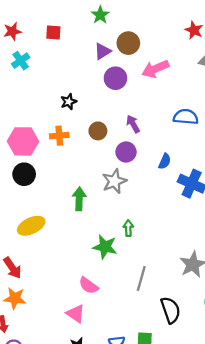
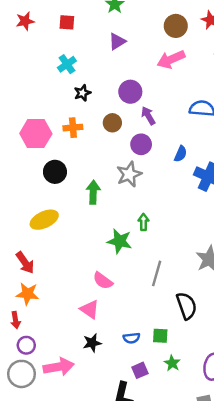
brown circle: (128, 43) -> (176, 26), moved
cyan cross: (21, 61) -> (67, 64), moved
purple circle: (115, 78) -> (130, 92), moved
black circle: (24, 174) -> (55, 172), moved

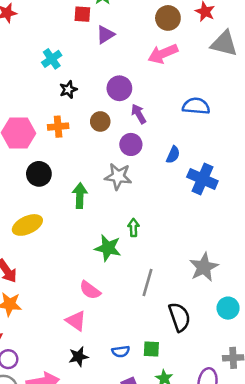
red square: (67, 22) -> (82, 14), moved
gray star: (129, 174) -> (118, 176), turned 30

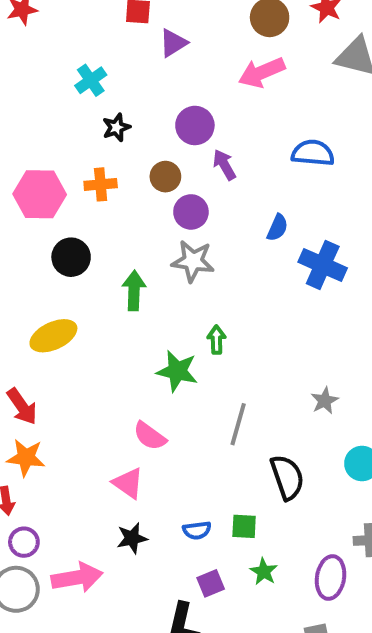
purple circle: (131, 144) -> (191, 212), moved
gray star: (204, 267) -> (325, 401), size x0.6

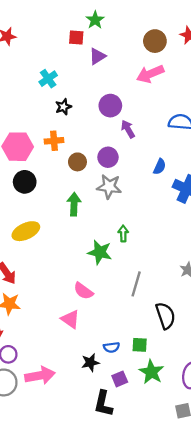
brown circle: (165, 177) -> (77, 162), moved
black circle: (71, 257) -> (25, 182), moved
black star: (132, 538) -> (90, 363), moved
green star: (264, 572) -> (151, 372), size x1.5

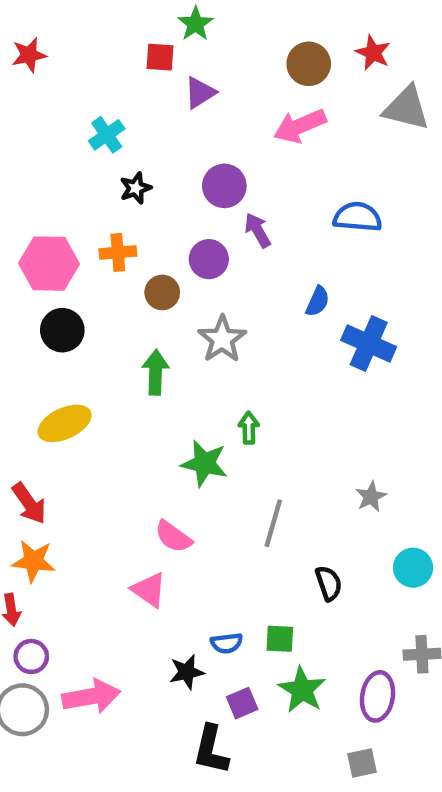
purple circle: (108, 157) -> (209, 259), moved
gray star: (109, 187) -> (222, 339), turned 30
black semicircle: (165, 316) -> (329, 583), size x0.7

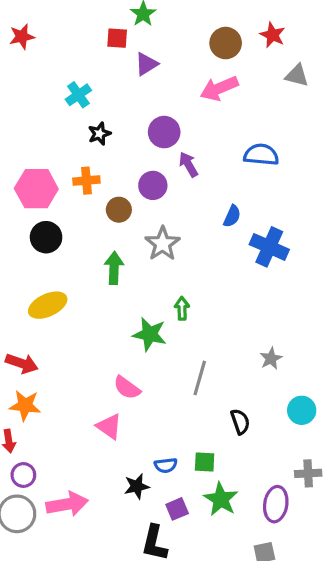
gray triangle: (406, 108) -> (297, 75), size x0.7
red arrow: (29, 503) -> (22, 363), turned -36

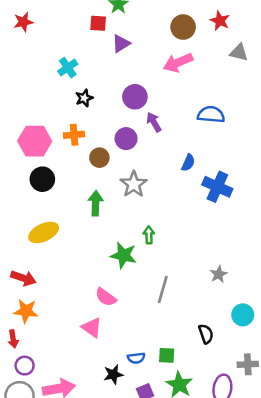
black semicircle: (240, 422) -> (206, 334), moved

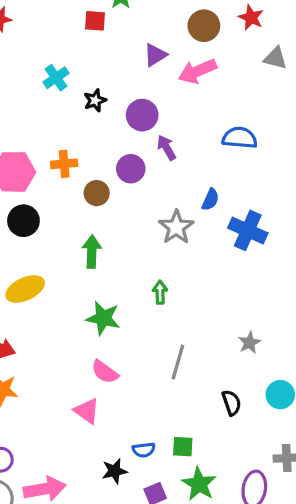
purple triangle: (121, 44) -> (155, 55), moved
black star: (84, 98) -> (95, 100), moved
gray star: (134, 184) -> (176, 227), moved
green star: (124, 255) -> (103, 318), moved
black semicircle: (206, 334) -> (232, 403), moved

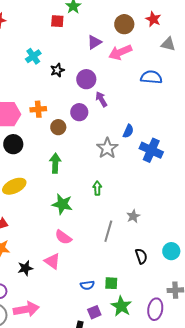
blue semicircle: (240, 138) -> (151, 77), moved
gray star: (249, 343) -> (133, 216), moved
black star: (115, 471) -> (25, 268), moved

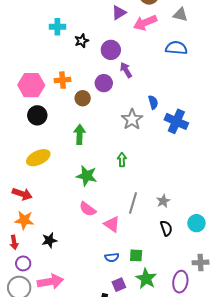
gray triangle: (168, 44) -> (180, 15), moved
cyan cross: (33, 56) -> (57, 27), turned 35
blue semicircle: (128, 131) -> (153, 102), turned -40
gray star: (133, 216) -> (163, 201), moved
pink triangle: (52, 261) -> (112, 224), moved

